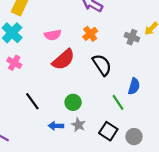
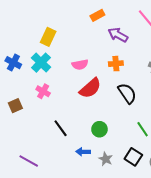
orange cross: (90, 34) -> (116, 64), turned 32
gray star: (78, 125) -> (106, 159), moved

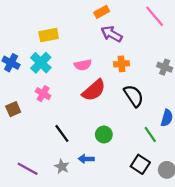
purple arrow: (118, 35) -> (112, 34), moved
yellow rectangle: (48, 37) -> (49, 35), turned 54
gray star: (106, 159) -> (62, 167), moved

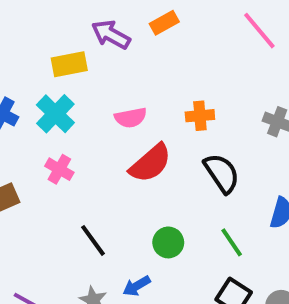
purple arrow: (112, 34) -> (111, 35), moved
green line: (150, 135) -> (232, 242), moved
blue arrow: (86, 159) -> (137, 286), turned -32

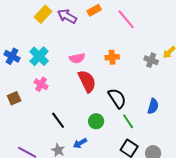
pink line: (259, 31) -> (126, 19), moved
yellow rectangle: (69, 64) -> (43, 14), moved, turned -36
red semicircle: (150, 163) -> (87, 81), turned -75
black semicircle: (222, 173) -> (117, 98), moved

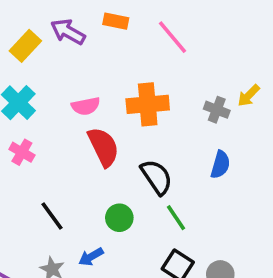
orange rectangle: (94, 10) -> (116, 21), turned 40
yellow rectangle: (43, 14) -> (25, 46), moved
orange cross: (112, 57) -> (148, 104), size x1.6
blue semicircle: (153, 106) -> (220, 165), moved

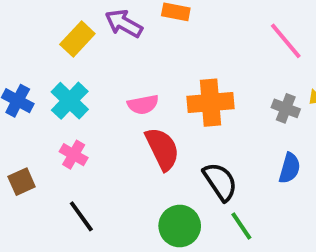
pink line: (172, 37) -> (286, 41), moved
black line: (52, 216) -> (81, 216), moved
green circle: (119, 218) -> (180, 226), size x1.4

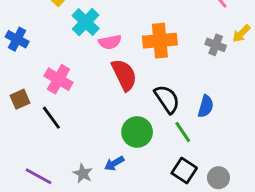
cyan cross: (70, 101) -> (86, 22), moved
pink cross: (74, 155) -> (59, 79), size x1.4
blue semicircle: (290, 168) -> (206, 106), moved
black line: (81, 216) -> (51, 118), moved

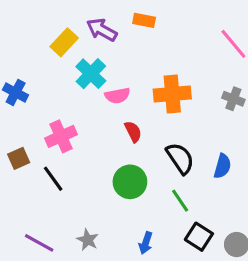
red semicircle: (124, 75) -> (133, 132), size x0.6
pink cross: (59, 79) -> (61, 136), turned 36
green circle: (137, 132) -> (130, 182), moved
green line: (183, 132) -> (180, 201), moved
blue arrow: (114, 163) -> (146, 243), moved, turned -42

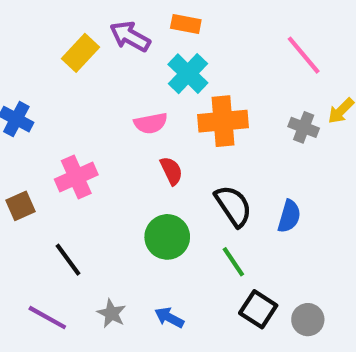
cyan cross: (91, 74) -> (188, 74), moved
black line: (53, 179) -> (68, 260), moved
blue arrow: (146, 243) -> (169, 318), moved, turned 100

